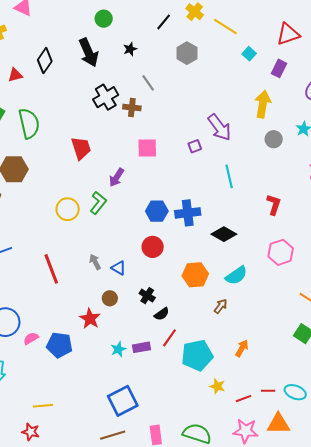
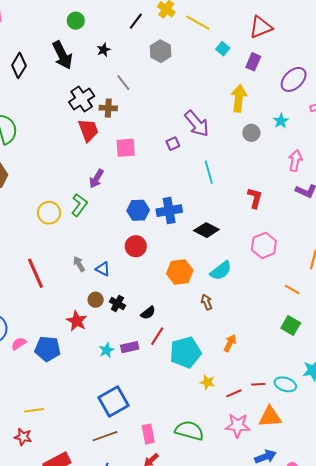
red trapezoid: (81, 148) -> (88, 130), moved
black cross: (147, 296) -> (117, 304), moved
brown arrow: (221, 306) -> (207, 302), turned -56

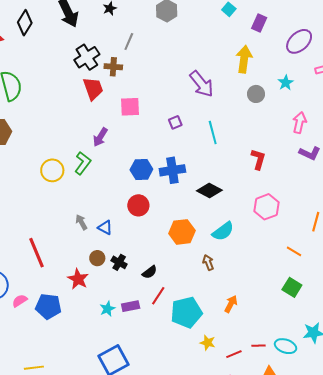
gray line: (123, 83) -> (129, 42), turned 60
purple square: (173, 144) -> (175, 122), moved
red line: (36, 273) -> (37, 253), moved

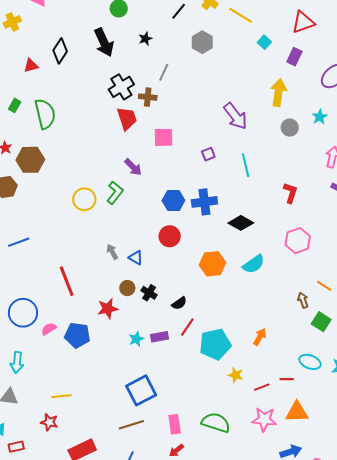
purple arrow: (100, 137) -> (133, 167), turned -78
brown arrow: (208, 263) -> (303, 300), moved
red star: (78, 279) -> (108, 309), turned 30
cyan ellipse: (286, 346) -> (310, 362), moved

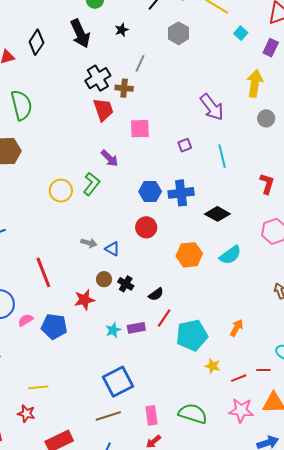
gray arrow: (112, 252) -> (89, 243), turned 133

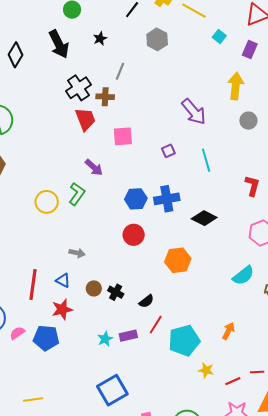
blue triangle: (112, 249) -> (63, 280), moved
cyan semicircle: (230, 255) -> (243, 275), moved
red line: (43, 272) -> (33, 284), turned 32
red star: (84, 300) -> (62, 309), moved

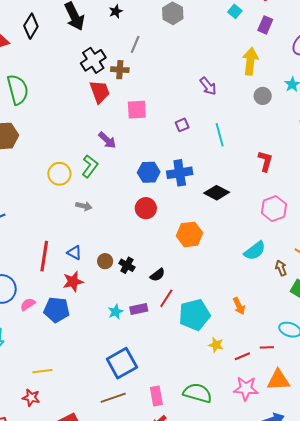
purple arrow: (194, 112) -> (208, 86), size x0.7
gray arrow: (77, 253) -> (84, 206), moved
orange arrow: (228, 331) -> (239, 306), turned 126

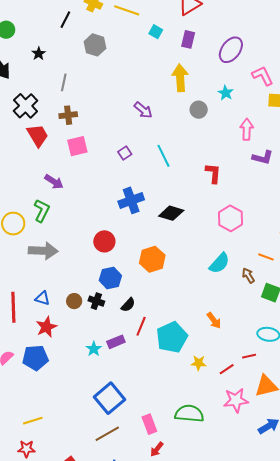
brown cross: (120, 70) -> (68, 115), moved
blue hexagon: (149, 172) -> (110, 278), moved
gray arrow: (84, 206) -> (43, 251), size x1.8

